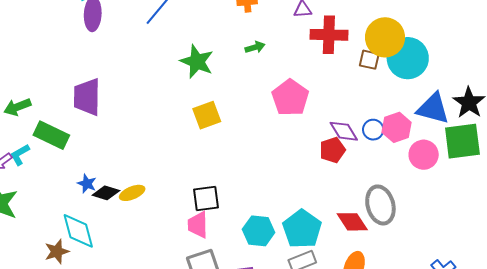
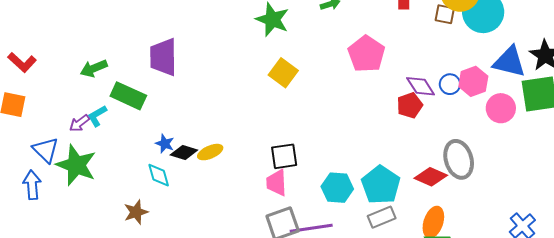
yellow square: (207, 115) -> (283, 73), turned -32
red diamond: (352, 222) -> (431, 177), turned -32
cyan diamond: (78, 231) -> (159, 175), moved, size x0.7

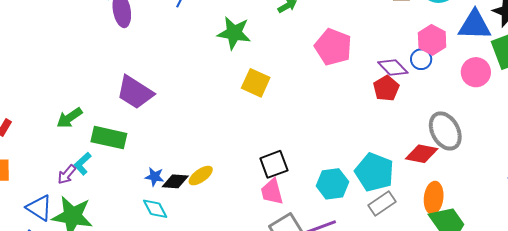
purple trapezoid: (163, 57) -> (135, 92), turned -45
pink hexagon: (473, 81) -> (432, 40), moved

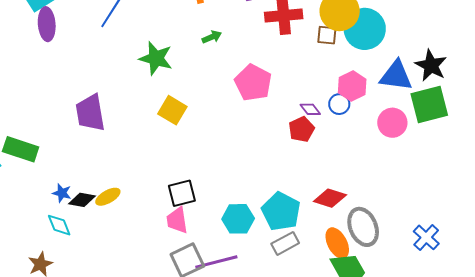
purple diamond: (393, 67) -> (310, 109), size x0.7
purple trapezoid: (135, 92) -> (90, 113), moved, turned 42
gray ellipse: (445, 131) -> (363, 227), moved
orange ellipse: (434, 198) -> (337, 243), turned -40

